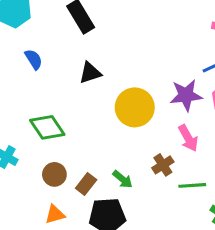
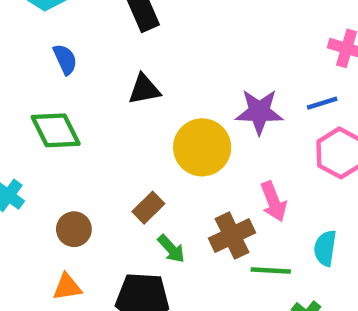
purple star: (186, 95) -> (259, 112), moved
green diamond: (47, 127) -> (56, 130), moved
brown cross: (163, 165) -> (232, 236), size x1.4
brown rectangle: (86, 184) -> (148, 208), moved

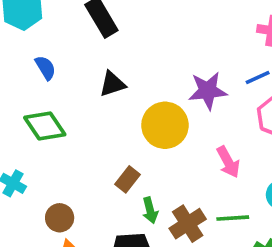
brown circle: (74, 229) -> (60, 218), moved
brown cross: (232, 236) -> (188, 224), moved
green arrow: (171, 249) -> (150, 210), turned 35

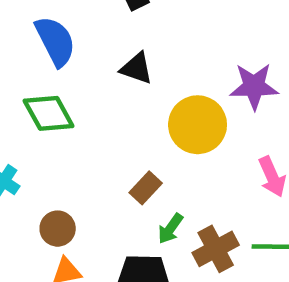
blue semicircle: (45, 68) -> (55, 41), size x1.6
black triangle: (112, 84) -> (137, 68), turned 32
green arrow: (150, 210) -> (170, 229), turned 45

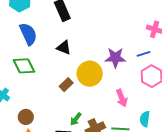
brown rectangle: (146, 188) -> (66, 85), moved

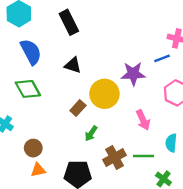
blue line: (144, 54) -> (162, 58), moved
green arrow: (76, 119) -> (91, 133), moved

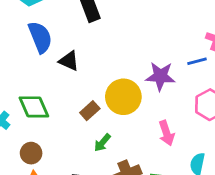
black triangle: (73, 65) -> (69, 61), moved
green diamond: (28, 89) -> (34, 107), moved

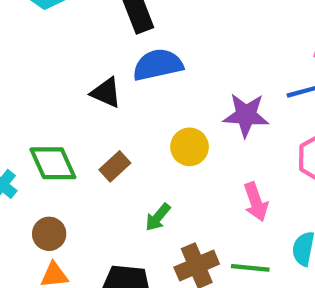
blue semicircle: (40, 37) -> (158, 65), moved, turned -80
yellow circle: (123, 97) -> (190, 147), size x0.7
brown rectangle: (90, 111) -> (115, 166), moved

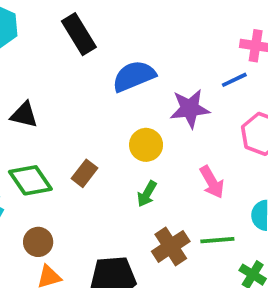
blue semicircle: (158, 65) -> (134, 76), moved
black triangle: (106, 93) -> (24, 115), moved
green arrow: (158, 217) -> (147, 194), moved

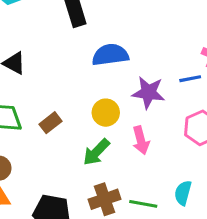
pink arrow: (212, 182) -> (141, 140), moved
green arrow: (147, 194) -> (96, 152), size x1.4

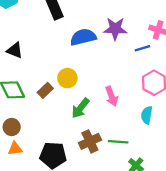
purple star: (148, 93) -> (115, 29), moved
yellow circle: (106, 113) -> (67, 78), moved
cyan semicircle: (183, 193) -> (147, 115), moved

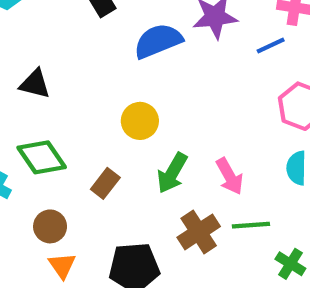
brown rectangle: (45, 90) -> (105, 183), moved
pink arrow: (112, 96) -> (230, 176), moved
orange triangle: (15, 149) -> (62, 266), turned -49

